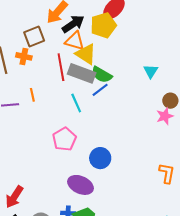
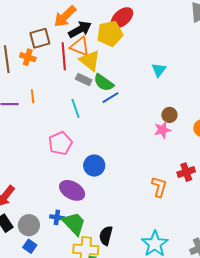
red line: (61, 67) -> (64, 56), moved
cyan triangle: (151, 71) -> (159, 70), moved
gray rectangle: (82, 73) -> (84, 79), size x0.6
blue line: (100, 90) -> (111, 98), moved

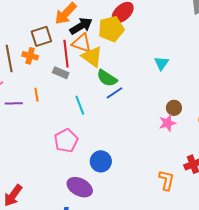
gray rectangle: (84, 79) -> (61, 73), moved

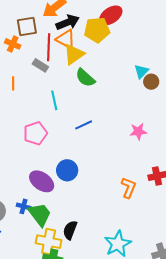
yellow triangle: (92, 57) -> (74, 54), turned 40
blue line: (114, 93) -> (84, 125), moved
brown circle: (174, 108) -> (151, 82), moved
blue circle: (101, 161) -> (67, 170), moved

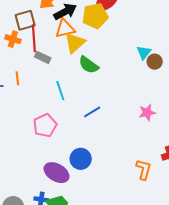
orange triangle: (66, 39) -> (65, 29), turned -35
red line: (49, 47) -> (34, 38), moved

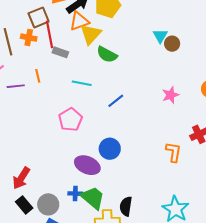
cyan line: (60, 91) -> (82, 83), turned -54

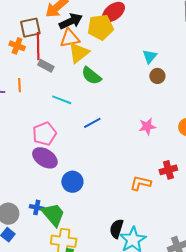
cyan triangle: (160, 36) -> (150, 56), moved
blue circle: (110, 149) -> (72, 182), moved
orange L-shape: (173, 152) -> (141, 183), turned -95
purple ellipse: (87, 165) -> (45, 158), moved
black semicircle: (126, 206) -> (117, 229), moved

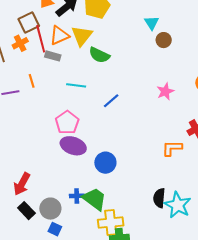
orange triangle: (70, 38) -> (59, 36), moved
orange cross: (17, 46) -> (20, 43), turned -35

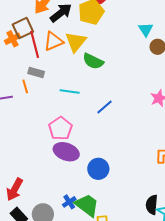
orange cross: (20, 43) -> (12, 39), moved
gray rectangle: (53, 56) -> (36, 73), moved
blue cross: (77, 196) -> (69, 202), turned -32

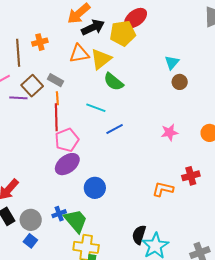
brown square: (23, 28) -> (32, 86), moved, turned -30
red line: (35, 44) -> (56, 117), moved
orange line: (25, 86) -> (57, 98), moved
cyan line: (70, 91) -> (96, 108), moved
purple ellipse: (66, 152) -> (67, 164), turned -70

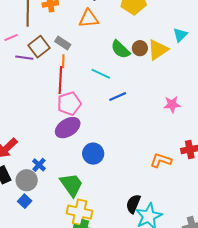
yellow triangle: (101, 59) -> (158, 50), moved
brown circle: (180, 82) -> (140, 48), moved
blue cross: (59, 214) -> (39, 165), moved, turned -32

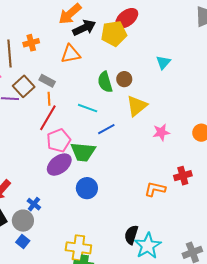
green semicircle: (120, 49) -> (105, 82), turned 35
yellow triangle: (158, 50) -> (137, 106), moved
red line: (60, 80) -> (48, 118), turned 32
green trapezoid: (71, 185) -> (83, 152), moved, turned 136

